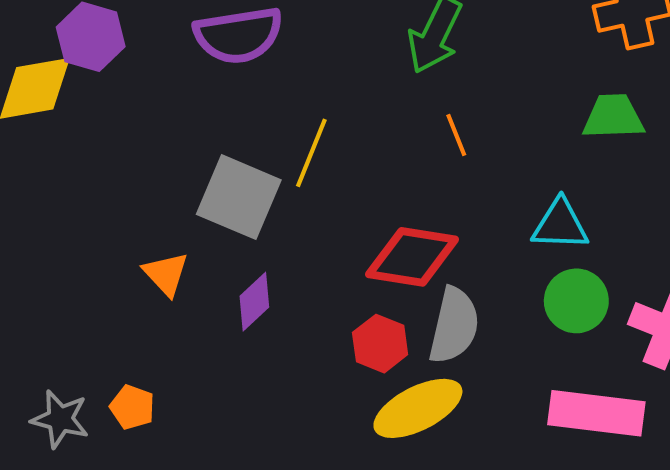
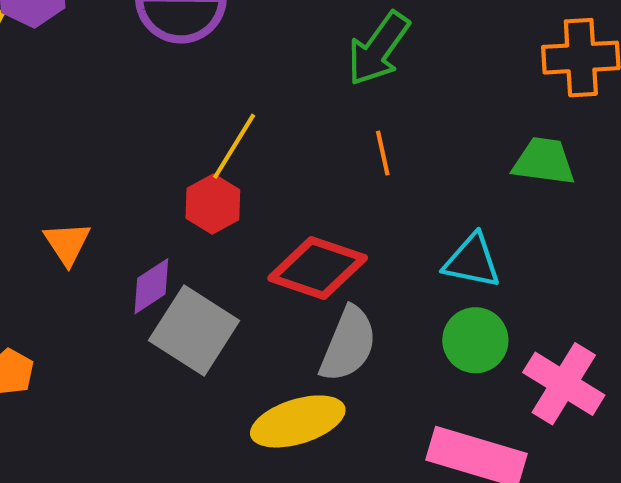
gray square: (239, 197) -> (194, 331), moved
red hexagon: (380, 344) -> (213, 204), moved

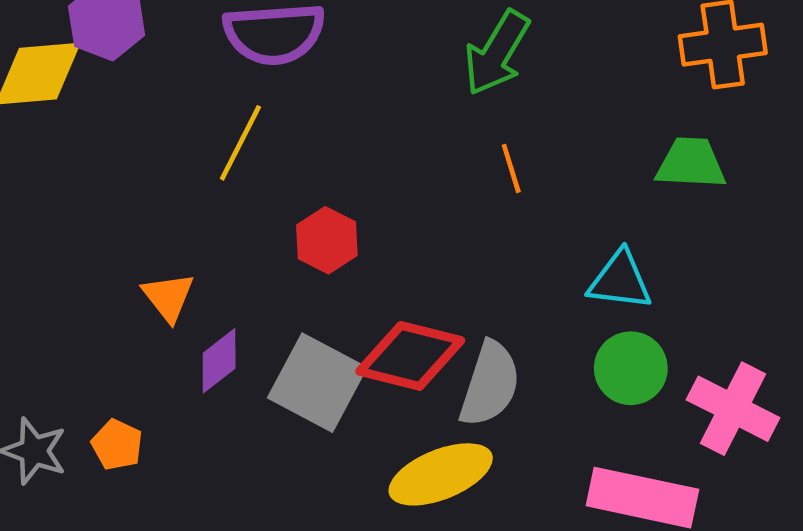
yellow line: (234, 146) -> (240, 143), moved
red diamond: (318, 268) -> (410, 356), moved
purple diamond: (151, 286) -> (219, 361), moved

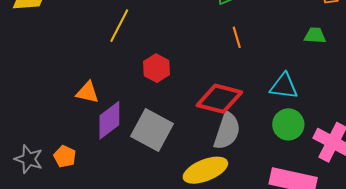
green trapezoid: (691, 163) -> (315, 35), size x0.7
orange triangle: (168, 297) -> (87, 92), turned -40
red diamond: (410, 356) -> (219, 99), moved
purple diamond: (219, 361) -> (109, 120), size x1.4

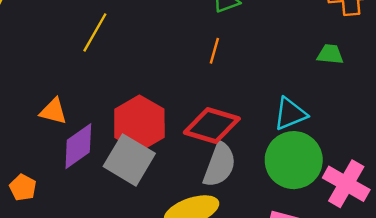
orange line: (237, 37) -> (214, 51), moved, turned 30
red hexagon: (156, 68) -> (139, 123), moved, size x1.6
cyan triangle: (284, 86) -> (290, 114), turned -32
green circle: (288, 124) -> (294, 160), size x1.5

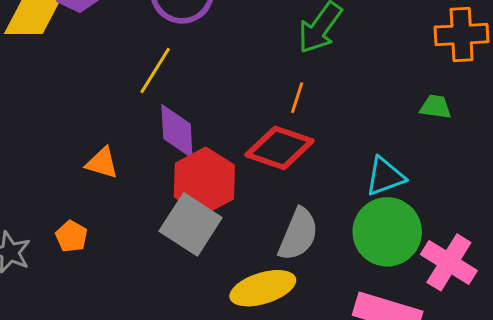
red diamond: (212, 126) -> (280, 148), moved
purple diamond: (78, 146) -> (177, 131), moved, turned -60
orange pentagon: (23, 187) -> (71, 236), moved

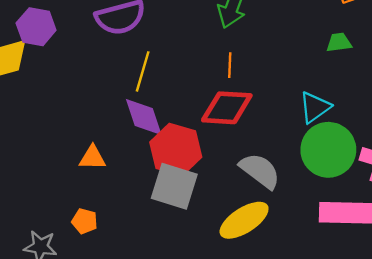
yellow line: (155, 71) -> (143, 71), moved
gray semicircle: (298, 234) -> (260, 171), turned -60

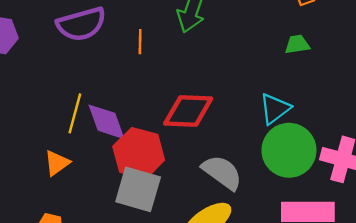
orange line: (230, 65) -> (140, 42), moved
yellow line: (143, 71) -> (75, 113), moved
orange triangle: (92, 158) -> (57, 163), turned -36

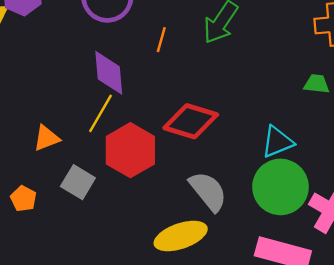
yellow line: (75, 113) -> (101, 113), moved
purple diamond: (107, 122) -> (109, 73), moved
gray square: (138, 189) -> (78, 182), moved, size x0.7

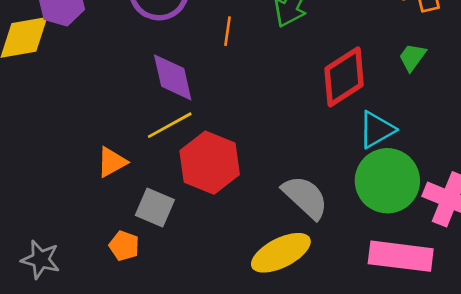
green trapezoid: (317, 84) -> (412, 57), turned -52
yellow line: (101, 113) -> (170, 125), turned 39
red diamond: (191, 121) -> (344, 77), moved, turned -42
orange pentagon: (23, 199) -> (124, 246), moved

